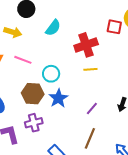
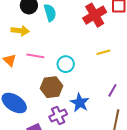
cyan semicircle: (53, 28) -> (50, 13), moved, turned -42
red cross: (86, 45) -> (95, 15), moved
blue star: (58, 98) -> (80, 103), moved

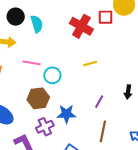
red cross: (95, 15) -> (81, 26), turned -30
pink line: (35, 56) -> (32, 63), moved
blue star: (80, 103) -> (66, 114), turned -30

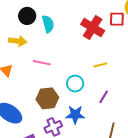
cyan circle: (52, 75) -> (75, 84), moved
purple line: (99, 102) -> (104, 97), moved

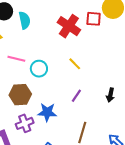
yellow line: (100, 65) -> (75, 64), turned 56
cyan circle: (75, 84) -> (39, 69), moved

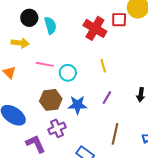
yellow line: (75, 64) -> (103, 66), turned 32
blue star: (47, 112) -> (77, 105), moved

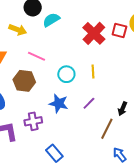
cyan semicircle: (50, 25) -> (51, 20), turned -120
cyan circle: (68, 73) -> (66, 74), moved
brown hexagon: (51, 100) -> (24, 81), moved
brown line: (115, 134) -> (107, 129), moved

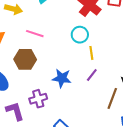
yellow line: (93, 72) -> (91, 53), moved
cyan circle: (66, 74) -> (80, 35), moved

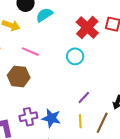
yellow line: (91, 53) -> (80, 121), moved
blue star: (62, 78) -> (51, 118), moved

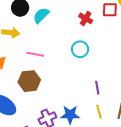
red cross: (87, 28) -> (86, 18), size x0.6
purple line: (84, 98) -> (97, 88), turned -40

